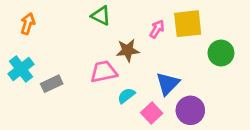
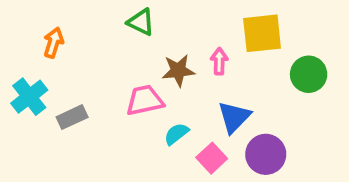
orange arrow: (28, 24) -> (53, 43), moved
pink arrow: (157, 29) -> (219, 61), moved, turned -30

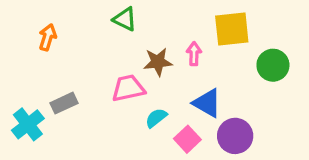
cyan cross: (29, 97) -> (28, 124), moved
blue triangle: (234, 117) -> (207, 103), turned -44

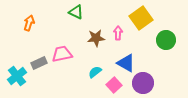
yellow square: (232, 29) -> (141, 18), turned -30
pink trapezoid: (128, 88) -> (62, 54), moved

